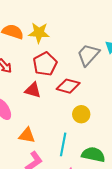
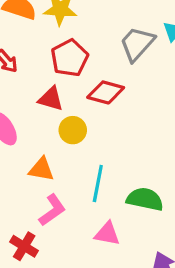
yellow circle: (81, 114) -> (73, 130), moved

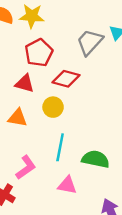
yellow circle: (73, 130) -> (53, 107), moved
orange triangle: (41, 169) -> (18, 118), moved

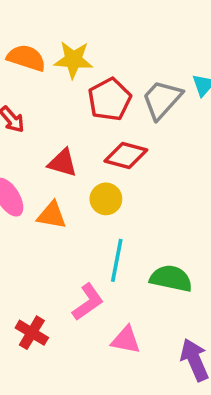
red pentagon: (39, 53) -> (110, 99), moved
pink L-shape: (26, 167) -> (88, 302), moved
pink triangle: (67, 185) -> (126, 340), moved

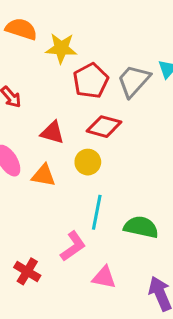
orange semicircle: (26, 58) -> (21, 29), moved

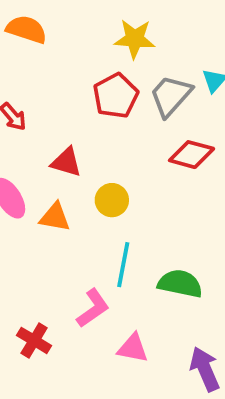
yellow star: (61, 48) -> (135, 39), moved
red diamond: (104, 127) -> (192, 155), moved

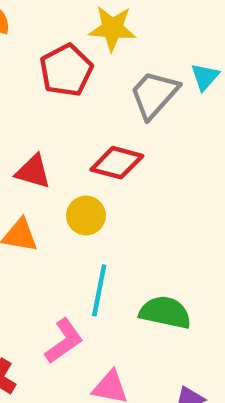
red pentagon: (116, 96) -> (66, 70), moved
red diamond: (192, 155) -> (117, 163), moved

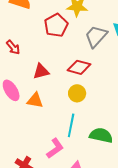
red triangle: (33, 171) -> (41, 71), turned -30
yellow circle: (86, 216) -> (77, 93), moved

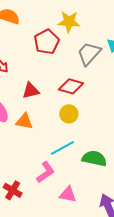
cyan line: (71, 125) -> (63, 148), turned 50

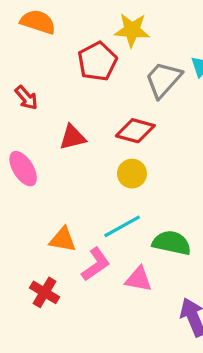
orange triangle: (24, 121) -> (63, 240), moved
pink triangle: (68, 195) -> (139, 279), moved

